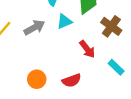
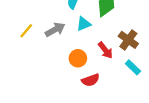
brown cross: (111, 26) -> (128, 40), moved
orange circle: (37, 79) -> (78, 58), moved

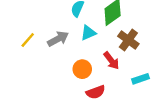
brown cross: (128, 40) -> (128, 40), moved
cyan rectangle: (133, 67) -> (140, 79), turned -63

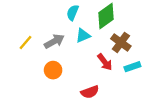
orange circle: (82, 69) -> (53, 70), moved
cyan rectangle: (140, 79) -> (132, 67), moved

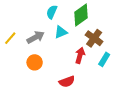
red arrow: (105, 62) -> (80, 55), turned -126
cyan rectangle: (132, 67) -> (104, 59), turned -40

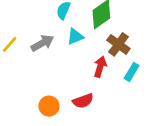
orange circle: (35, 62) -> (49, 106), moved

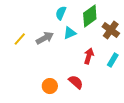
brown cross: (118, 44) -> (111, 30), moved
red semicircle: (83, 101) -> (76, 82), turned -119

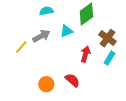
cyan semicircle: (61, 13) -> (46, 11), moved, turned 56
brown cross: (111, 30) -> (108, 38), moved
yellow line: (20, 39) -> (21, 47), moved

